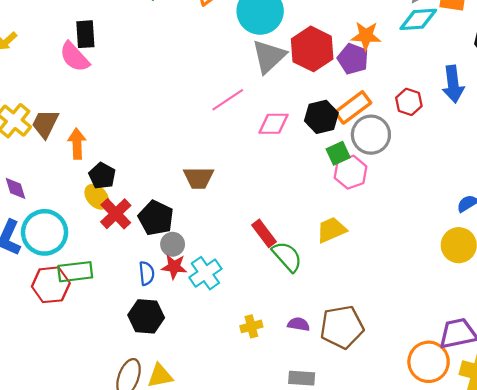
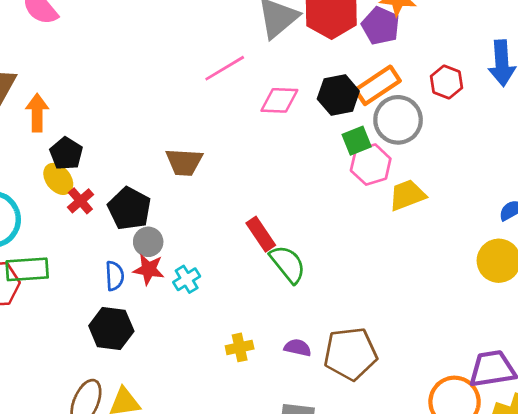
red cross: (116, 214) -> (80, 201), size x0.7
yellow trapezoid: (331, 230) -> (407, 195), moved
cyan cross: (205, 273) -> (187, 279), size x0.7

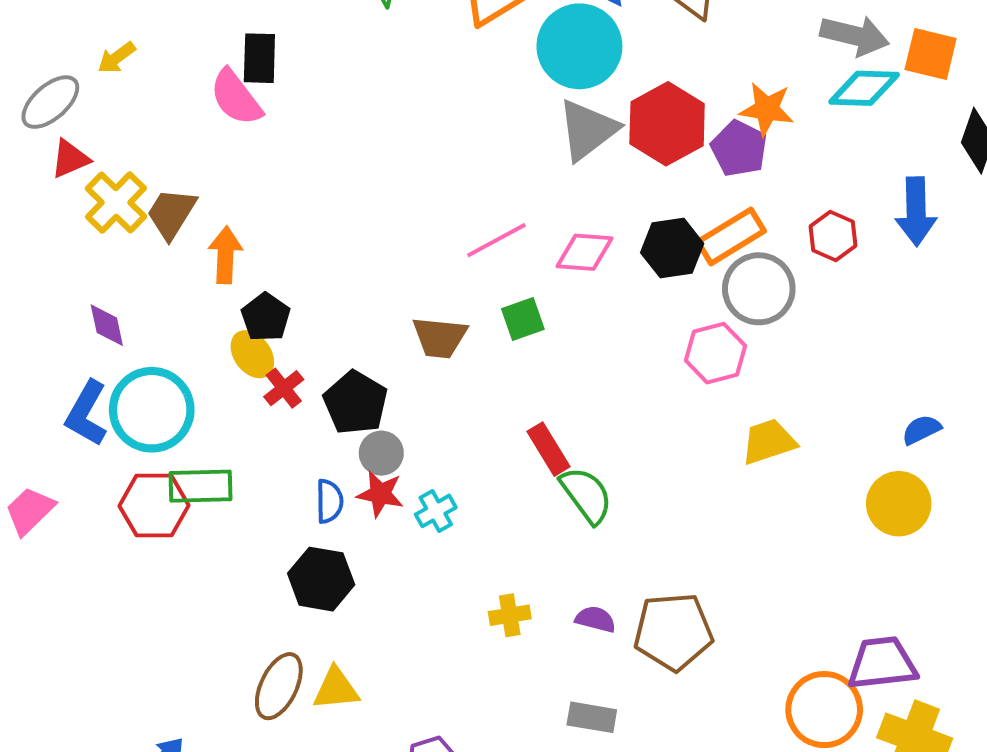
pink line: (225, 68) -> (496, 240), moved
green square: (357, 141) -> (523, 319), moved
yellow trapezoid: (407, 195) -> (769, 442), moved

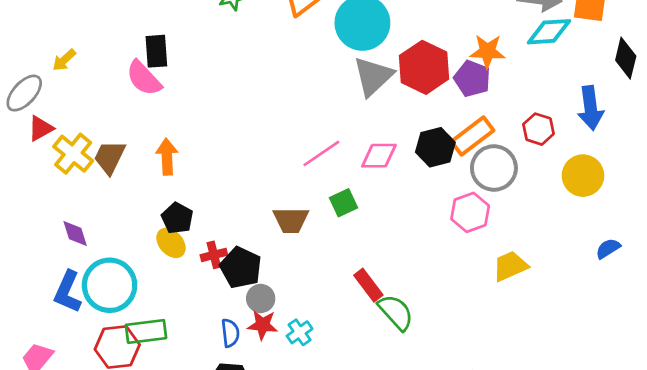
orange arrow: (225, 255) -> (167, 157), moved
red cross: (284, 388) -> (214, 255), moved, turned 30
yellow circle: (899, 504) -> (583, 176), moved

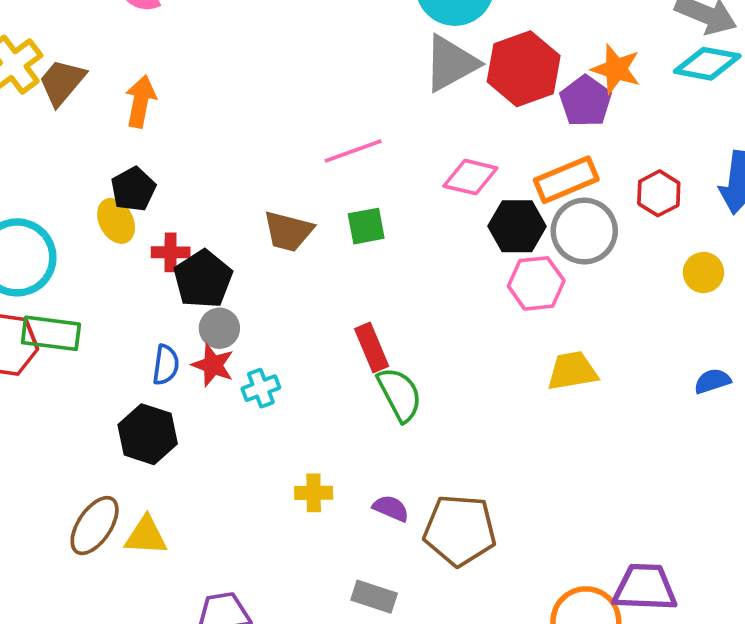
black hexagon: (435, 147) -> (517, 226), moved
pink diamond: (379, 156) -> (470, 177), moved
yellow circle: (583, 176) -> (703, 272), size x0.7

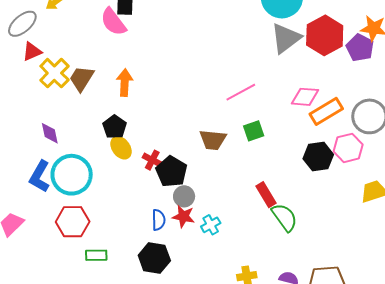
orange rectangle: (566, 180) -> (326, 111), moved
black pentagon: (133, 189) -> (115, 127), moved
black hexagon: (517, 226) -> (318, 157), moved
red cross: (171, 252) -> (152, 160), turned 36
green rectangle: (51, 333) -> (96, 255), moved, size x0.7

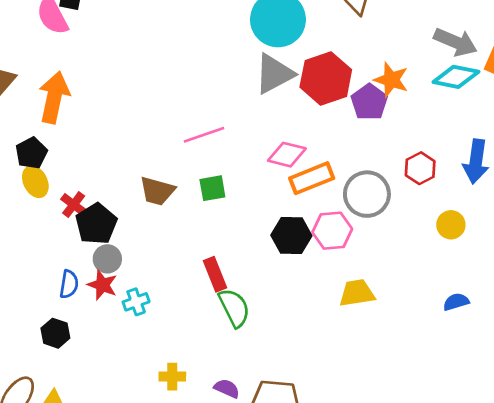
orange arrow: (125, 83) -> (54, 97), size x1.4
black hexagon: (154, 258) -> (55, 333), size x0.7

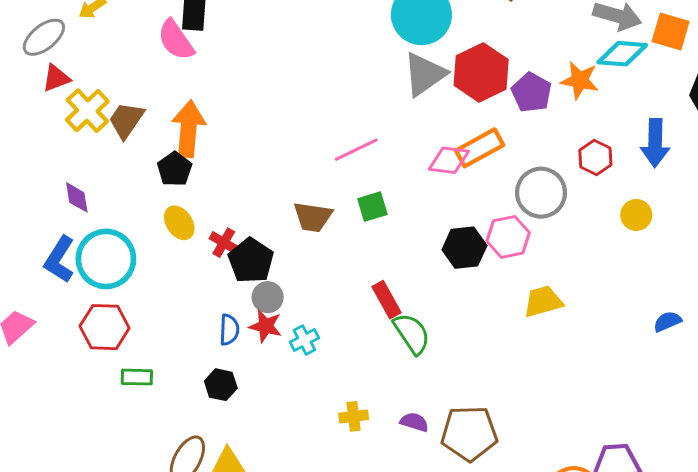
orange star: (391, 80) -> (580, 80), moved
black pentagon: (31, 153) -> (175, 169), moved
orange rectangle: (312, 178) -> (480, 148), moved
blue semicircle: (456, 302) -> (667, 321), moved

